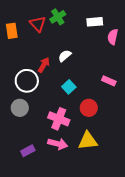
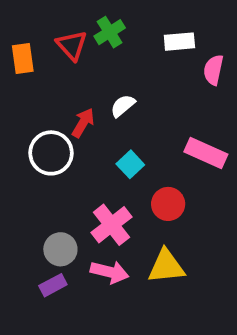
pink rectangle: (109, 81) -> (206, 153), size x1.5
gray circle: (20, 108) -> (60, 249), moved
pink cross: (59, 119) -> (111, 225), turned 30

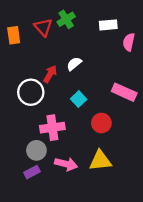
pink cross: (111, 225) -> (52, 128), moved, turned 30

